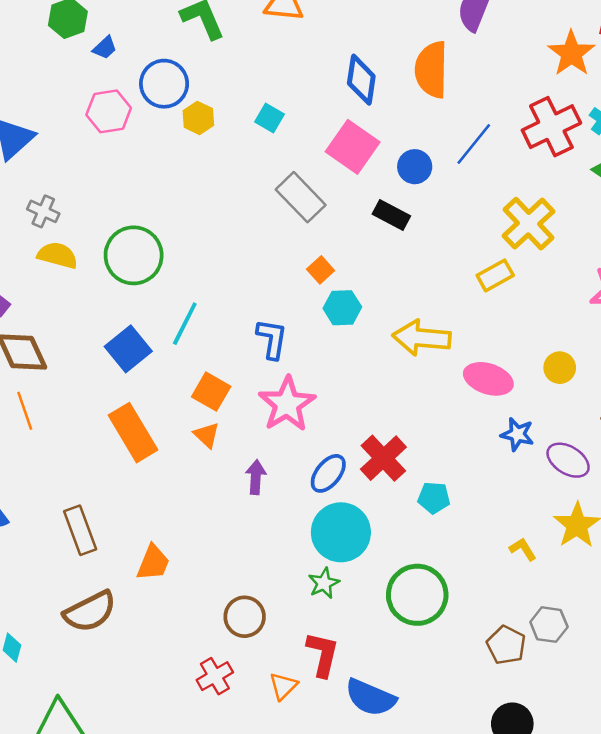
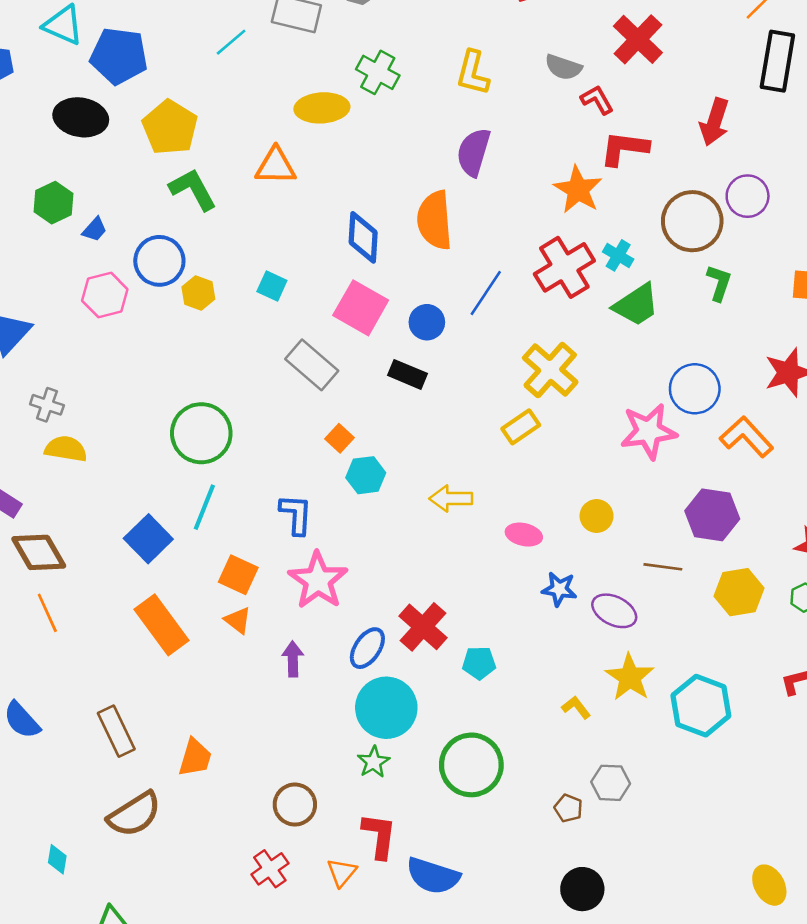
green circle: (134, 255) -> (201, 433), moved
yellow arrow: (422, 338) -> (451, 499), size x0.7
pink ellipse: (488, 379) -> (524, 535), size x0.7
brown pentagon: (506, 645) -> (568, 808), size x0.7

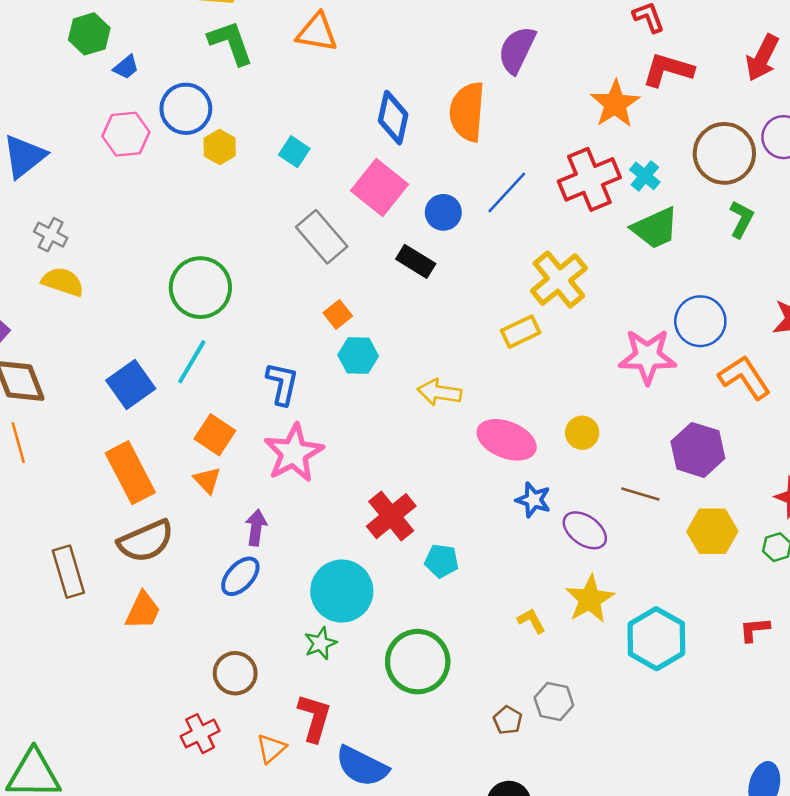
pink ellipse: (524, 535) -> (507, 440), size x1.6
blue ellipse: (367, 648) -> (240, 576), moved
brown semicircle: (134, 814) -> (146, 541), moved

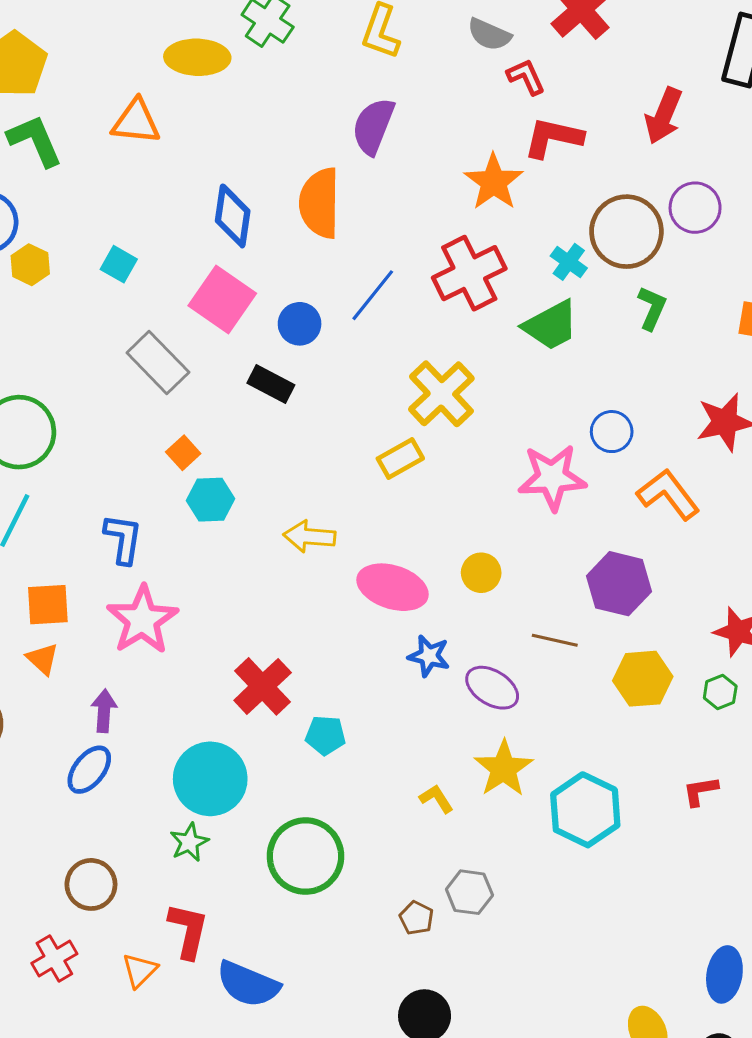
cyan cross: (645, 176) -> (569, 262), moved
blue circle: (700, 321) -> (612, 432), size x0.7
orange square: (215, 435) -> (48, 605), turned -33

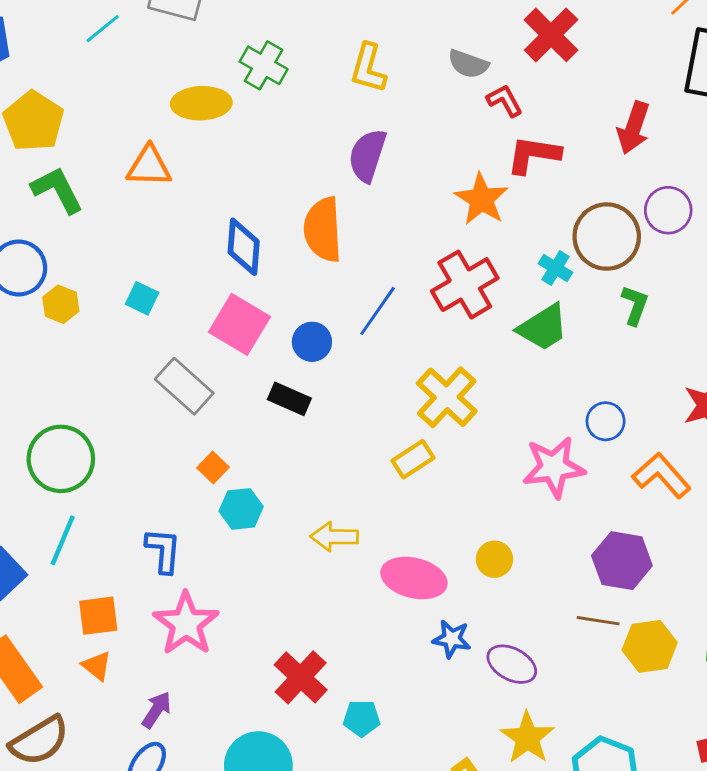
brown line: (555, 640) -> (598, 621), moved
purple arrow: (104, 711) -> (156, 710), turned 33

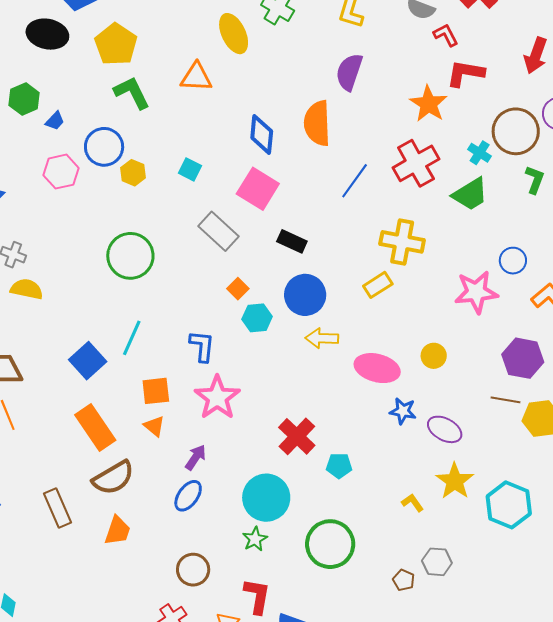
yellow ellipse: (201, 103) -> (234, 34), turned 66
blue circle: (312, 342) -> (305, 295), moved, size x1.5
yellow cross: (447, 397) -> (402, 242), turned -33
green circle: (61, 459) -> (130, 256), moved

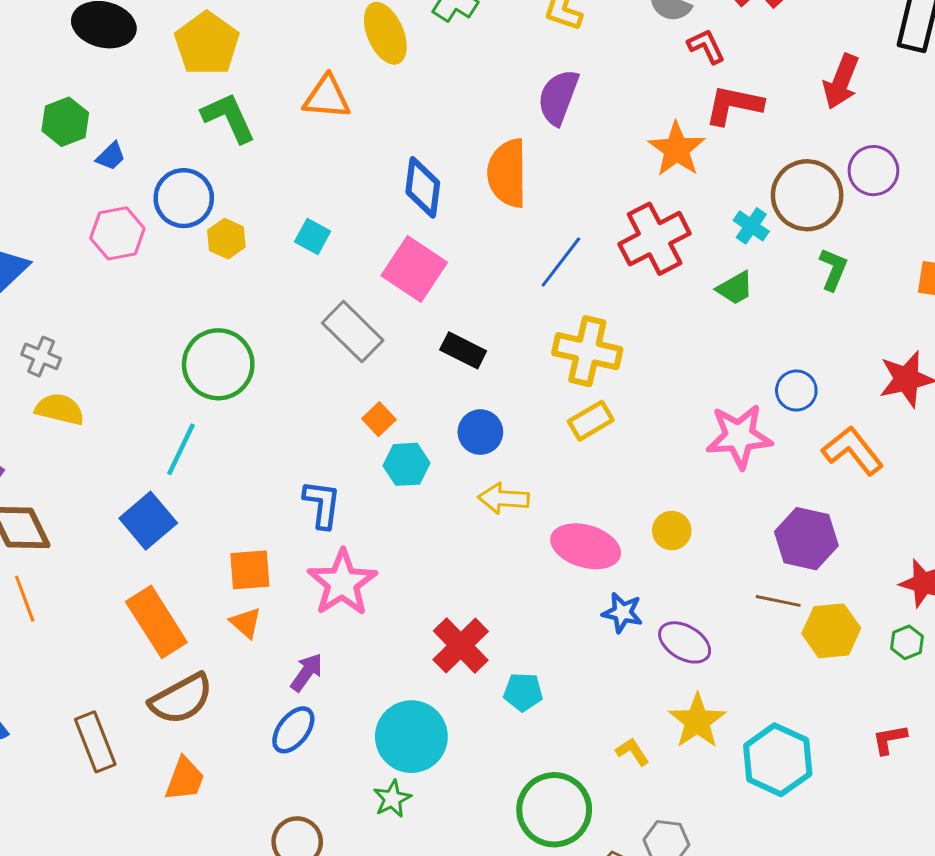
green trapezoid: (470, 194) -> (735, 288), size x0.7
yellow cross: (402, 242) -> (587, 351), moved
blue circle: (305, 295) -> (480, 432), size x0.7
cyan line: (132, 338) -> (181, 449), moved
green circle: (330, 544) -> (554, 810), moved

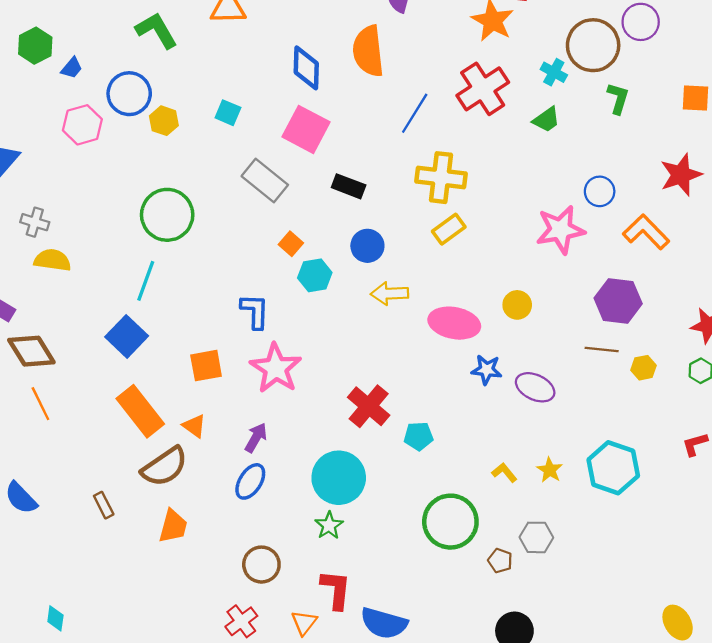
orange triangle: (246, 623) -> (194, 426), moved
yellow hexagon: (831, 631) -> (643, 368), size x0.6
yellow star: (697, 721) -> (550, 470), moved, size x0.6
brown rectangle: (95, 742) -> (104, 505), size x0.6

